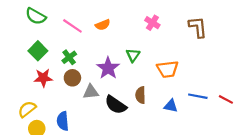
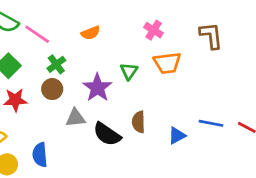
pink line: (72, 26) -> (37, 34), moved
green cross: (69, 57) -> (56, 64), moved
orange trapezoid: (168, 69) -> (167, 63), moved
brown circle: (72, 78) -> (52, 89), moved
blue triangle: (171, 106) -> (177, 136), turned -40

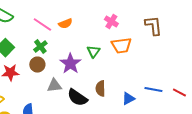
pink line: (37, 34) -> (42, 24), moved

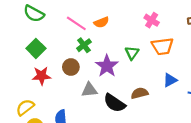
green cross: (40, 46) -> (84, 45), moved
brown semicircle: (100, 88) -> (140, 93), turned 77
blue triangle: (128, 98) -> (170, 80), moved

